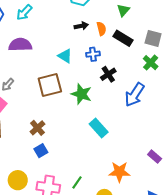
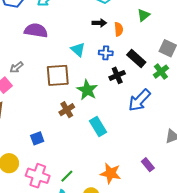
black rectangle: (123, 38) -> (136, 59), moved
brown cross: (37, 128) -> (67, 110), moved

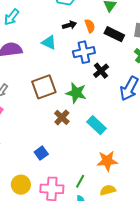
cyan triangle: (78, 50) -> (49, 42), moved
blue cross: (106, 53) -> (84, 52), size x1.5
black rectangle: (136, 59) -> (114, 34), moved
orange star: (111, 173) -> (107, 161), moved

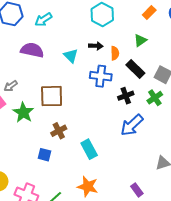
black cross: (101, 71) -> (126, 96), moved
green star: (76, 93) -> (23, 113), moved
blue square: (41, 153) -> (44, 155), moved, turned 32

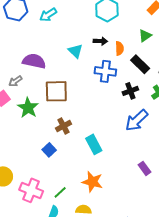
purple semicircle: (32, 50) -> (34, 61), moved
blue square: (44, 155) -> (49, 150), turned 32
purple rectangle: (137, 190) -> (144, 168), moved

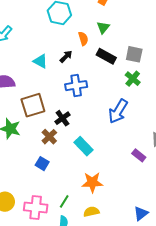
black arrow: (100, 41) -> (66, 56), moved, turned -32
orange semicircle: (119, 48) -> (83, 39), moved
blue cross: (105, 71) -> (76, 86), moved
black cross: (130, 91) -> (62, 118), moved

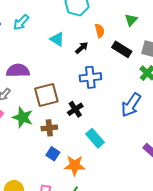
green triangle: (103, 27) -> (131, 20), moved
cyan triangle: (40, 61) -> (57, 39), moved
brown cross: (49, 137) -> (49, 128), moved, turned 35
orange star: (92, 182) -> (75, 165), moved

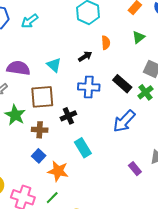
cyan triangle: (57, 39) -> (54, 65), moved
black rectangle: (122, 49) -> (122, 84), moved

